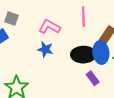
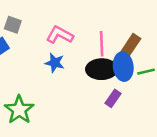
pink line: (83, 16) -> (102, 44), moved
purple rectangle: (93, 78) -> (113, 98), turned 72

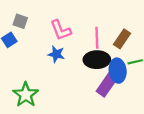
pink L-shape: (60, 35) -> (61, 30), turned -140
blue ellipse: (123, 67) -> (118, 71), moved
purple rectangle: (113, 98) -> (107, 85), size x1.5

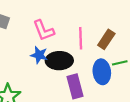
black ellipse: (97, 60) -> (59, 61), moved
purple rectangle: (107, 85) -> (75, 86), moved, turned -50

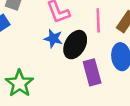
black ellipse: (59, 61) -> (75, 45), turned -60

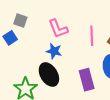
black ellipse: (75, 45) -> (49, 75), moved, turned -60

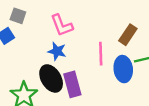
pink line: (92, 36) -> (101, 54), moved
purple rectangle: (87, 80) -> (72, 84), moved

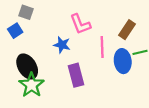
pink L-shape: (62, 25) -> (80, 24), moved
black ellipse: (51, 78) -> (27, 66), moved

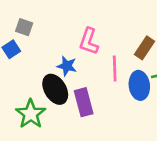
pink L-shape: (80, 24) -> (89, 41), turned 40
black ellipse: (27, 66) -> (55, 89), moved

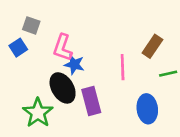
pink L-shape: (89, 41) -> (63, 48), moved
blue ellipse: (139, 85) -> (147, 109), moved

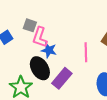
gray square: (31, 25) -> (30, 25), moved
purple rectangle: (91, 101) -> (62, 78), turned 55

